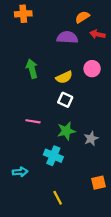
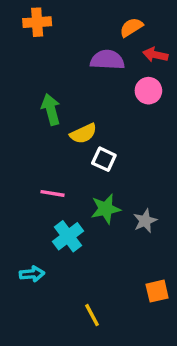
pink circle: (92, 69) -> (148, 91), moved
yellow semicircle: (64, 77) -> (83, 133), moved
cyan cross: (53, 156) -> (68, 236), moved, turned 30

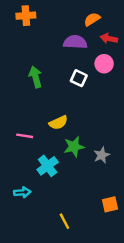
yellow semicircle: (83, 133) -> (58, 123), moved
white square: (104, 159) -> (79, 78), moved
pink line: (53, 193) -> (25, 136), moved

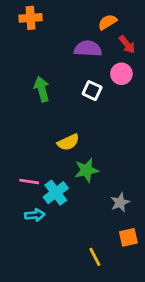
red arrow: (109, 38) -> (127, 44), turned -140
pink line: (25, 136) -> (29, 181), moved
gray star: (102, 155) -> (120, 202), moved
cyan arrow: (22, 192) -> (35, 215), moved
yellow line: (64, 221) -> (95, 257), moved

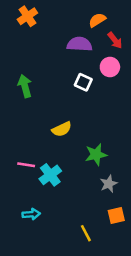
orange cross: (31, 18) -> (27, 16), turned -30
green arrow: (42, 89) -> (25, 86), moved
green star: (86, 170) -> (96, 155), moved
cyan arrow: (35, 215) -> (31, 214), moved

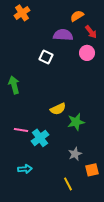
white square: (83, 82) -> (46, 57), moved
green arrow: (25, 86) -> (14, 85), moved
yellow semicircle: (62, 129) -> (58, 109), moved
gray star: (109, 184) -> (75, 154), moved

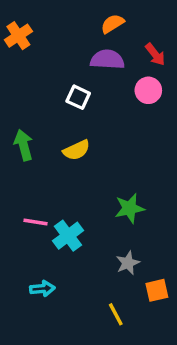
orange cross: (22, 13) -> (18, 36), moved
orange semicircle: (77, 16) -> (112, 24), moved
yellow semicircle: (58, 109) -> (77, 150), moved

